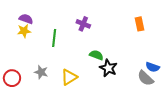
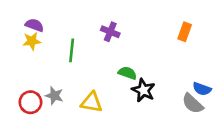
orange rectangle: (140, 24) -> (185, 32), turned 32
yellow triangle: (69, 77) -> (92, 102), turned 42
red circle: (12, 78) -> (30, 102), moved

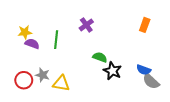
purple semicircle: (34, 25) -> (32, 44), moved
purple cross: (110, 32) -> (86, 25), turned 32
blue semicircle: (202, 89) -> (144, 70), moved
yellow triangle: (92, 102) -> (61, 83), moved

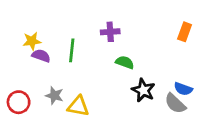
purple cross: (86, 25) -> (110, 32), turned 32
green semicircle: (100, 57) -> (125, 62), moved
red circle: (24, 80) -> (19, 102), moved
gray semicircle: (151, 81) -> (175, 103), moved

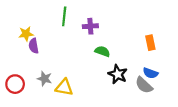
orange rectangle: (185, 32) -> (150, 43), moved, turned -32
green line: (72, 50) -> (64, 16), moved
purple semicircle: (41, 56) -> (34, 46), turned -120

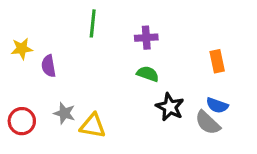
purple cross: (90, 26) -> (146, 38), moved
yellow star: (26, 34) -> (22, 49), moved

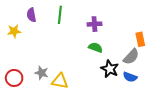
purple semicircle: (49, 66) -> (31, 15), moved
blue semicircle: (217, 105) -> (130, 77), moved
gray semicircle: (208, 123) -> (131, 57), moved, turned -90

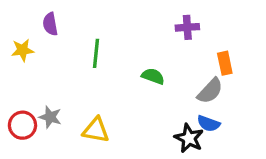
green line: (60, 15) -> (96, 53), moved
purple cross: (94, 24) -> (187, 27), moved
black star: (110, 69) -> (189, 138), moved
gray star: (42, 73) -> (50, 117), moved

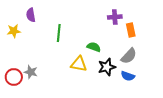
orange rectangle: (225, 63) -> (131, 30), moved
yellow triangle: (96, 130) -> (79, 64), moved
black star: (189, 138) -> (107, 67), moved, turned 30

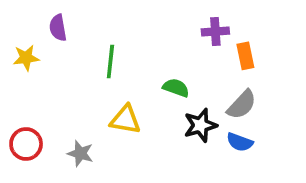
yellow triangle: (79, 64) -> (125, 120), moved
gray star: (31, 72) -> (80, 153), moved

